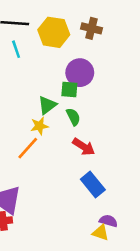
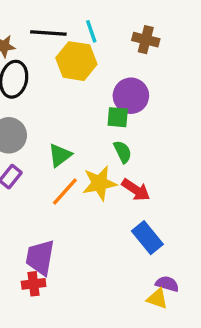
yellow hexagon: (54, 32) -> (76, 61), moved
cyan line: (16, 49) -> (91, 31), moved
green triangle: (47, 105) -> (60, 155), moved
yellow star: (39, 126) -> (100, 183), moved, size x1.5

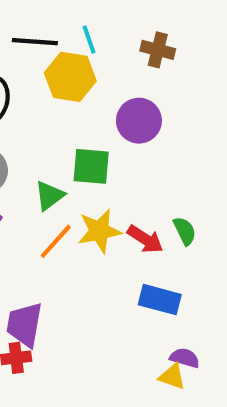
green square: (118, 117) -> (91, 166), moved, size x1.4
green semicircle: (123, 152) -> (185, 231), moved
blue rectangle: (147, 238) -> (160, 300), turned -36

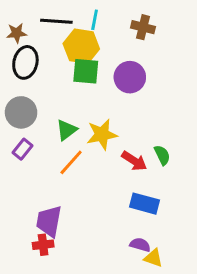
cyan line: (89, 39) -> (95, 20), turned 30
green square: (91, 166) -> (86, 71), moved
yellow star: (99, 231) -> (102, 134), moved
purple semicircle: (185, 358) -> (140, 245), moved

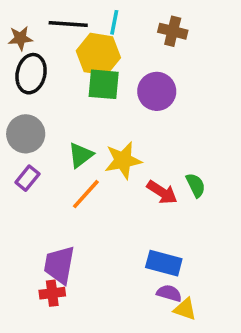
blue rectangle: (145, 204) -> (164, 263), moved

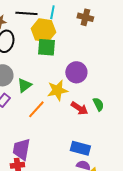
purple circle: (157, 91) -> (76, 72), moved
green triangle: (81, 155) -> (24, 85), moved

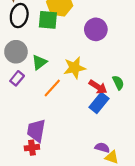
green square: (46, 47) -> (48, 20), moved
purple circle: (76, 72) -> (96, 29), moved
blue rectangle: (80, 148) -> (99, 103), moved, turned -66

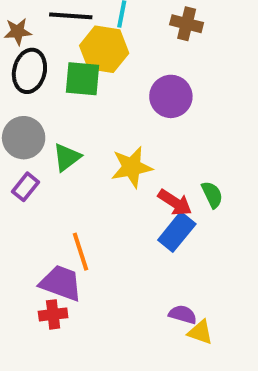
orange line: (52, 88) -> (81, 252), moved, turned -60
purple trapezoid: (36, 131) -> (61, 283), turned 100

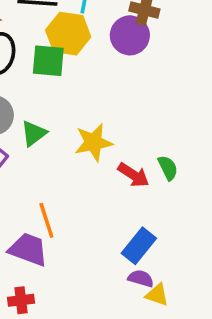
purple circle: (171, 96) -> (130, 35), moved
blue rectangle: (177, 232) -> (139, 246), moved
red cross: (53, 314) -> (21, 300), moved

